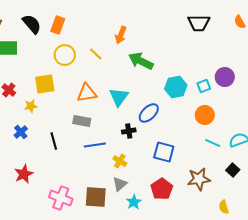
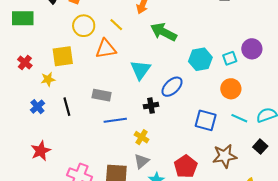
orange triangle: (87, 93) -> (106, 49), moved
black line: (54, 141) -> (67, 107), moved
blue square: (164, 152) -> (206, 120), moved

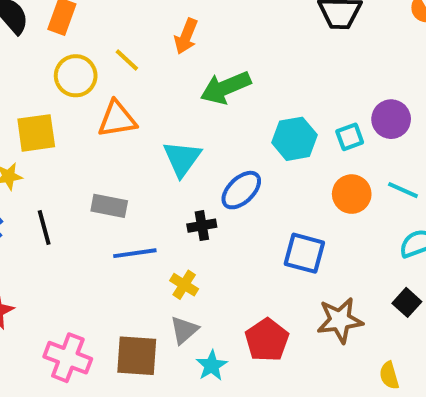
yellow line: (116, 25) -> (127, 60), moved
green arrow: (164, 32) -> (225, 88), turned -50
cyan line: (239, 118) -> (403, 190), moved

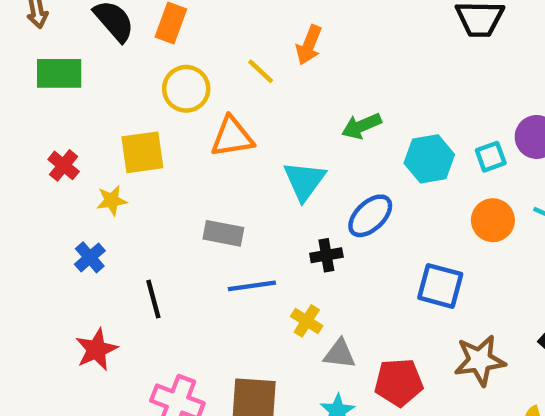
yellow line: (127, 60) -> (261, 71), moved
green arrow: (225, 88) -> (361, 126), moved, size x0.7
black line: (44, 228) -> (153, 299), moved
gray triangle: (184, 330) -> (340, 354), moved, turned 48
red pentagon: (267, 340) -> (399, 382), turned 30

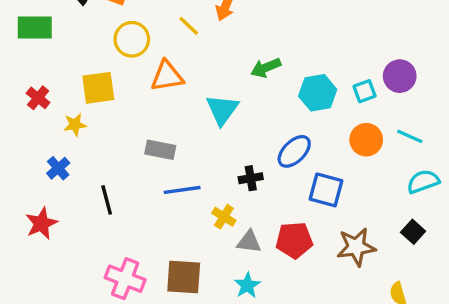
blue ellipse: (370, 216) -> (294, 151), moved
black cross: (326, 255) -> (251, 178), moved
red star: (96, 349) -> (41, 223), moved
red pentagon: (399, 382) -> (294, 240), moved

